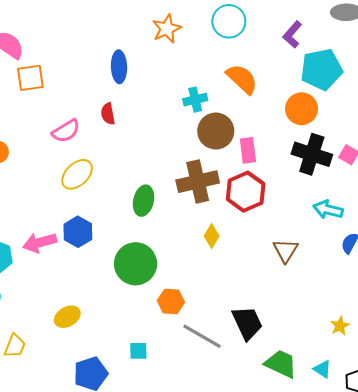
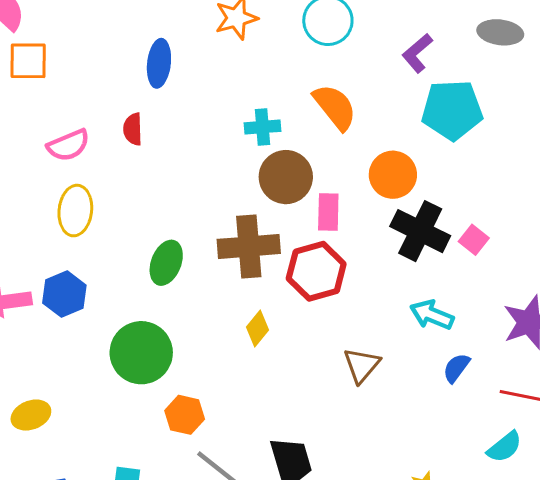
orange circle: (302, 109) -> (393, 175), moved
yellow ellipse: (77, 174) -> (75, 211), turned -48

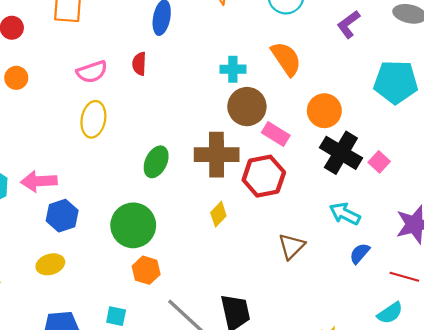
cyan pentagon: (452, 110) -> (396, 82), moved
pink rectangle: (328, 212) -> (276, 134), turned -64
blue hexagon: (64, 294) -> (62, 216), moved
orange hexagon: (185, 415) -> (146, 270), moved

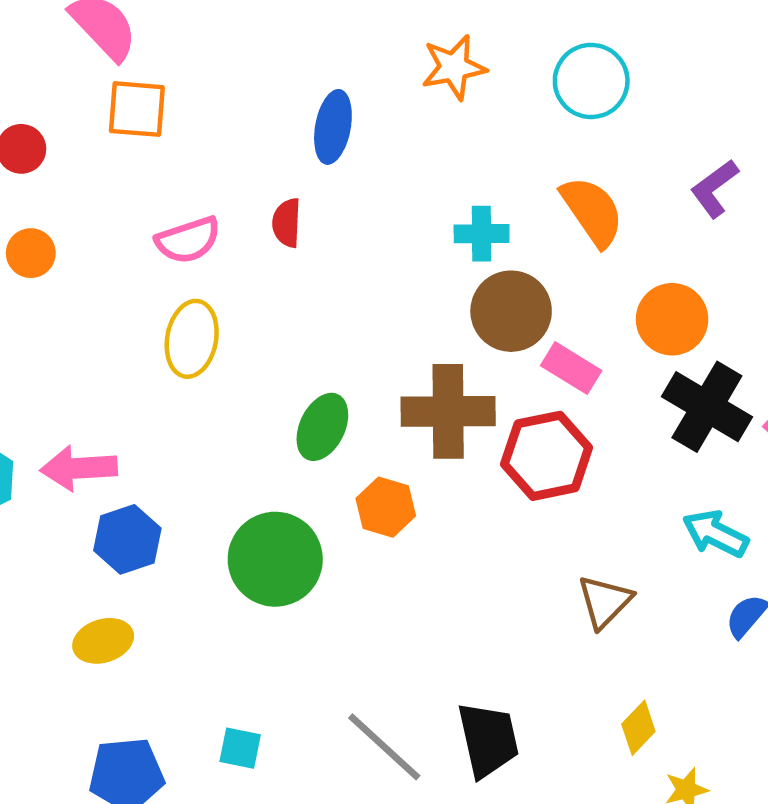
purple L-shape: (349, 24) -> (714, 188), moved
yellow diamond: (218, 214) -> (638, 728), moved
orange hexagon: (146, 270) -> (386, 507), moved

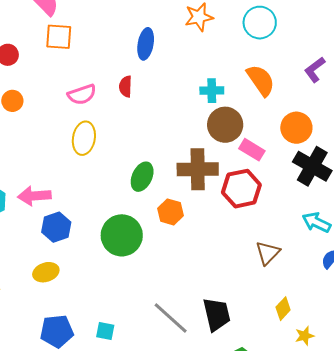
cyan square: (240, 748) -> (105, 331), moved

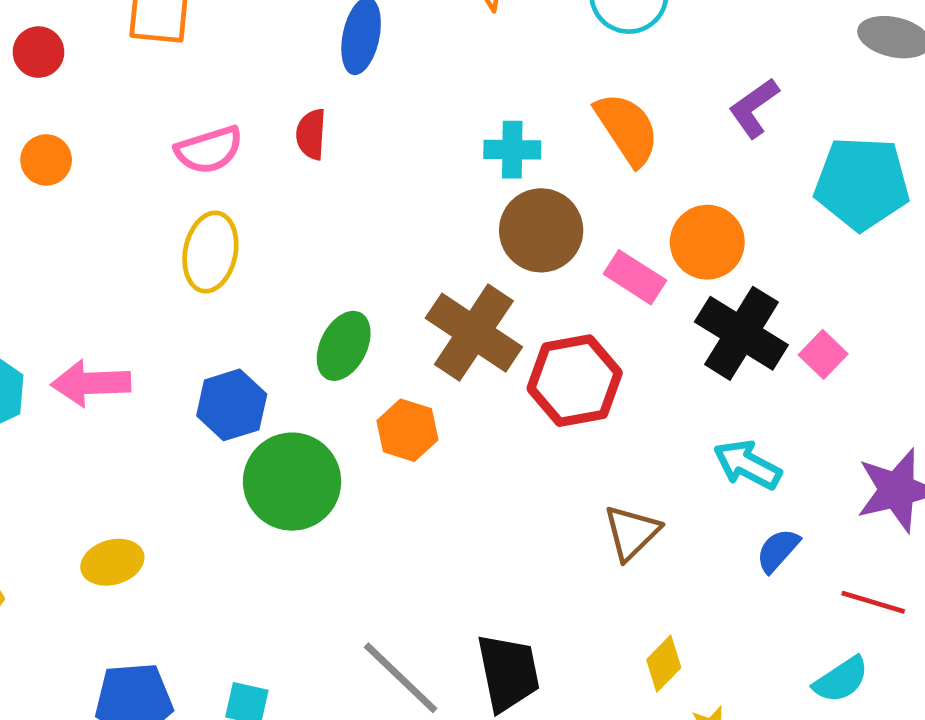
pink rectangle: (252, 150) -> (635, 277), moved
brown cross: (198, 169) -> (474, 333), turned 33
blue hexagon: (56, 227) -> (232, 405), moved

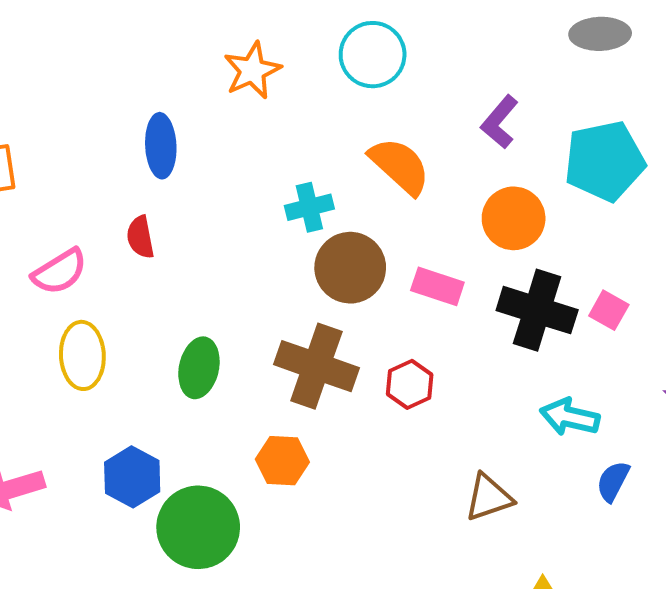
orange circle: (707, 242) -> (514, 218), moved
green ellipse: (344, 346) -> (199, 368), moved
red hexagon: (575, 381) -> (410, 384), size x0.6
brown triangle: (632, 533) -> (489, 497), turned 40

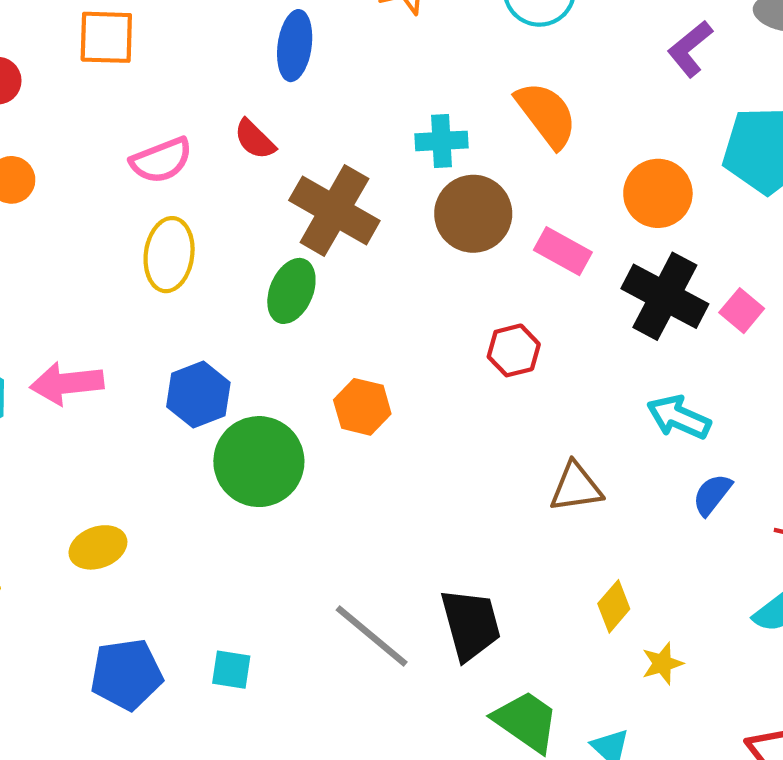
purple L-shape: (500, 122) -> (690, 49), moved
red semicircle: (140, 237) -> (255, 139), turned -45
brown cross: (316, 366) -> (334, 211), moved

